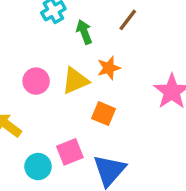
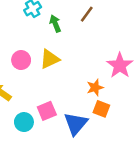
orange star: (109, 68) -> (95, 88), moved
orange square: (104, 114) -> (101, 109), moved

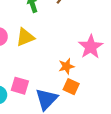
pink square: (47, 111) -> (20, 86), turned 36

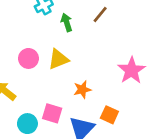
orange star: (66, 66) -> (82, 89), moved

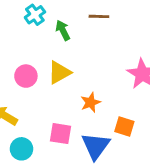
brown line: (100, 15) -> (99, 16), turned 60
cyan circle: (27, 124) -> (21, 149), moved

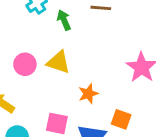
yellow triangle: (59, 72) -> (59, 62), turned 45

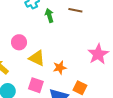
yellow triangle: (59, 62) -> (37, 58), moved

